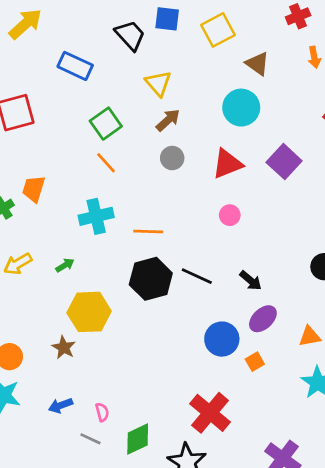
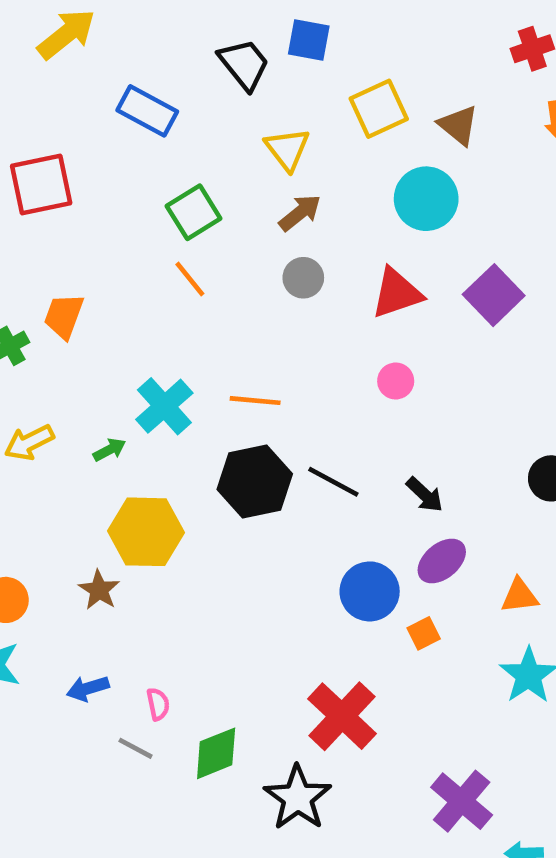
yellow square: (218, 30) -> (379, 109), moved
cyan cross: (96, 216) -> (164, 406), moved, turned -32

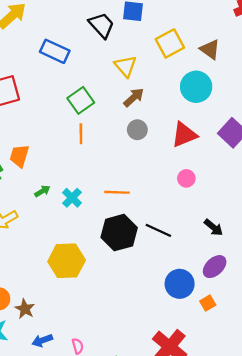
orange line: (190, 279) -> (81, 134), turned 42
cyan cross: (164, 406) -> (72, 198), size x0.7
green arrow: (110, 450) -> (42, 191), moved
black arrow: (425, 495) -> (214, 227), moved
brown star: (99, 590) -> (25, 309), moved

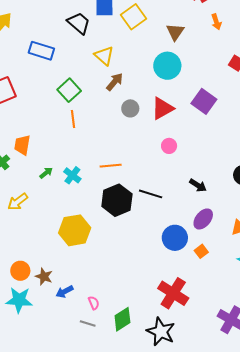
yellow square: (170, 43) -> (133, 17), moved
brown triangle: (210, 49) -> (175, 32), turned 36
gray circle: (137, 130) -> (130, 108), moved
blue arrow: (42, 340) -> (65, 292), moved

